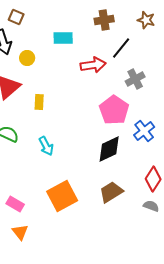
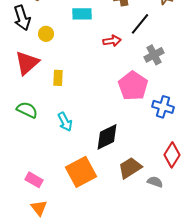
red arrow: (93, 65) -> (112, 41), size x0.7
blue cross: (144, 131) -> (163, 107), turned -35
black diamond: (109, 149) -> (107, 137), moved
gray semicircle: (151, 206) -> (155, 182), moved

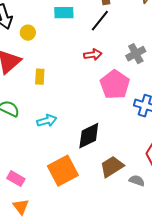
black line: (140, 24) -> (100, 21), moved
red arrow: (112, 41) -> (93, 55), moved
cyan arrow: (65, 122) -> (47, 121), turned -78

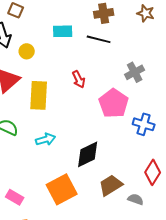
black line: (100, 21) -> (99, 39), turned 65
red arrow: (93, 55) -> (79, 79), moved, turned 72
yellow rectangle: (40, 77) -> (39, 95), size x1.8

